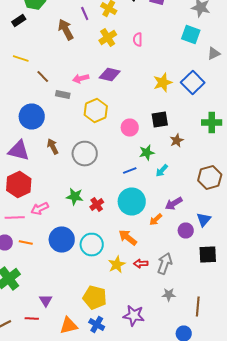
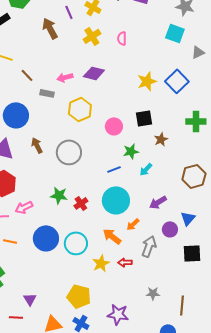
orange arrow: (156, 220) -> (133, 224), moved
gray arrow: (165, 264) -> (149, 246), moved

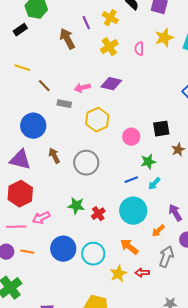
yellow star: (147, 81) -> (164, 38), moved
cyan arrow: (146, 169) -> (154, 184), moved
purple arrow: (158, 202) -> (175, 213), turned 90
orange arrow: (133, 224) -> (158, 231), moved

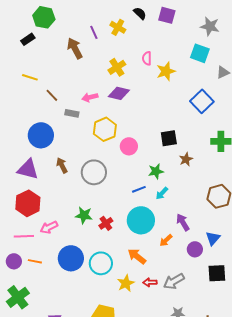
yellow star: (164, 38) -> (166, 71), moved
yellow cross: (109, 47) -> (117, 67), moved
pink circle: (131, 137) -> (129, 146), moved
gray arrow: (166, 257) -> (174, 281), moved, turned -140

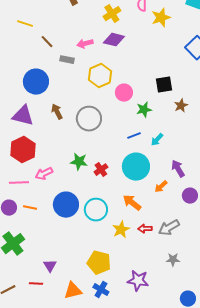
green star: (156, 171) -> (144, 110), moved

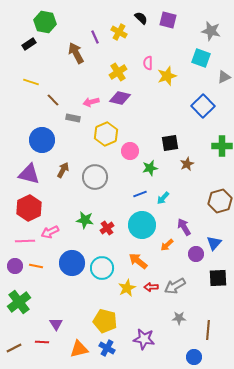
brown arrow: (57, 112) -> (63, 170), turned 56

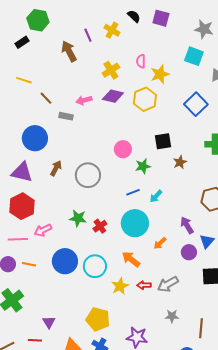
yellow hexagon: (106, 134) -> (145, 99), moved
purple arrow: (184, 227) -> (187, 225), moved

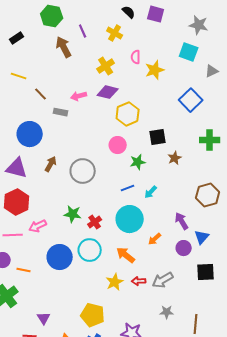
green hexagon: (38, 20) -> (52, 16), moved
yellow cross: (112, 30) -> (115, 33), moved
yellow hexagon: (145, 99) -> (128, 114), moved
orange line: (29, 264) -> (24, 270), moved
cyan circle: (95, 266) -> (90, 250), moved

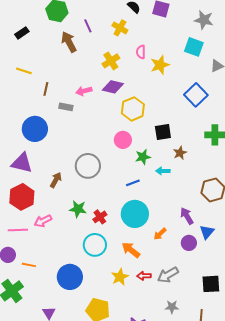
brown line: (41, 94) -> (46, 89), turned 56
brown arrow: (51, 164) -> (56, 180), moved
cyan arrow: (151, 192) -> (163, 171), moved, turned 48
blue circle: (60, 257) -> (70, 277), moved
black square: (206, 272) -> (211, 284), moved

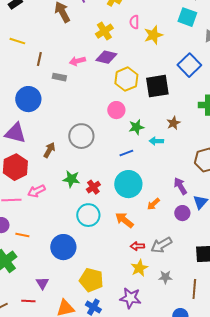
black square: (163, 132) -> (157, 86), moved, size x1.4
yellow star: (120, 277) -> (139, 268), moved

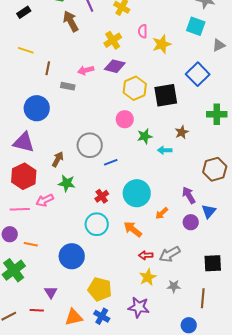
blue line: (126, 153) -> (111, 162), moved
green star: (71, 179) -> (67, 183), moved

